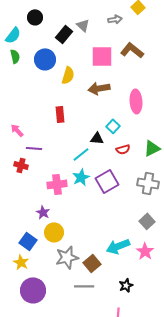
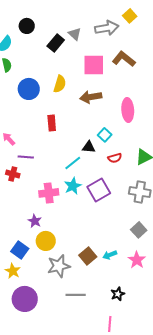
gray arrow: (115, 19) -> (107, 28), size x1.6
blue circle: (45, 59) -> (29, 89), moved
cyan arrow: (118, 246) -> (110, 255), size x0.6
brown square: (92, 263) -> (88, 256), moved

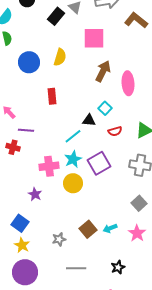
brown L-shape: (124, 59) -> (136, 20), moved
brown arrow: (91, 97) -> (103, 71), moved, turned 125
yellow circle: (46, 241) -> (73, 183), moved
gray star: (59, 266) -> (59, 239), size x0.6
yellow star: (13, 271) -> (22, 245), moved

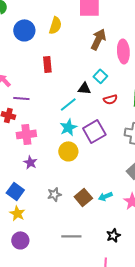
pink cross: (49, 166) -> (26, 134), moved
gray star: (59, 239) -> (54, 194), moved
purple circle: (25, 272) -> (20, 240), size x0.7

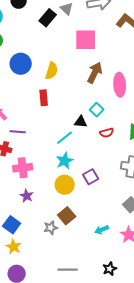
yellow semicircle: (55, 25) -> (52, 71), moved
purple square: (94, 131) -> (91, 177), moved, size x0.7
brown square: (83, 197) -> (67, 216), moved

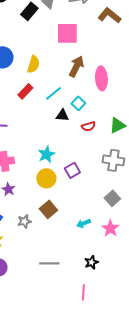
red rectangle: (44, 98) -> (25, 91), turned 49
cyan line: (65, 138) -> (53, 93), moved
gray star: (51, 228) -> (24, 221), moved

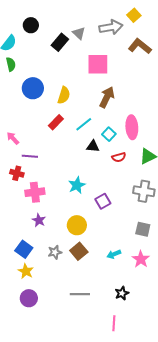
pink ellipse: (101, 78) -> (132, 127), moved
yellow circle: (46, 178) -> (77, 225), moved
gray square: (112, 198) -> (143, 229), turned -35
brown square: (48, 209) -> (79, 251), moved

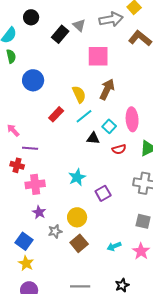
yellow semicircle: (64, 95) -> (79, 94), moved, turned -42
gray star: (55, 252) -> (55, 231), moved

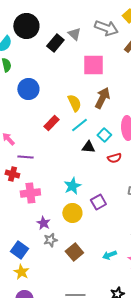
black circle: (31, 17) -> (26, 26), size x1.6
gray arrow: (111, 19) -> (106, 28), turned 30
purple star: (39, 212) -> (43, 223), moved
yellow circle: (77, 217) -> (72, 213), moved

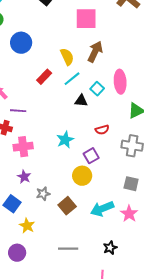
red semicircle: (114, 158) -> (102, 130), moved
yellow circle: (72, 213) -> (82, 176), moved
purple star: (43, 223) -> (24, 177), moved
cyan arrow: (109, 255) -> (102, 209), size x1.6
yellow star: (21, 272) -> (27, 226), moved

